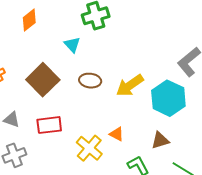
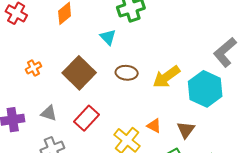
red rectangle: (49, 125) -> (87, 118), turned -40
brown triangle: (160, 140) -> (186, 130), moved, turned -36

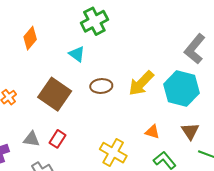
red rectangle: (87, 118) -> (58, 139), moved, size x0.7
orange triangle: (154, 126) -> (152, 132), moved
brown triangle: (186, 130) -> (190, 131), moved

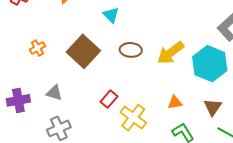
orange triangle: (152, 132) -> (175, 102), turned -35
red rectangle: (58, 139) -> (109, 99), moved

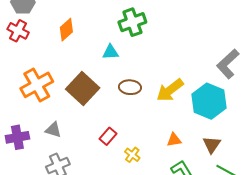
cyan triangle: (111, 15) -> (110, 52), turned -48
orange cross: (37, 48) -> (37, 85), size x2.0
yellow cross: (133, 118) -> (132, 155), size x0.6

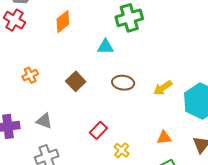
orange cross: (37, 85) -> (30, 75), size x0.5
brown square: (83, 89) -> (76, 81), size x0.6
yellow arrow: (170, 90) -> (163, 88), size x0.7

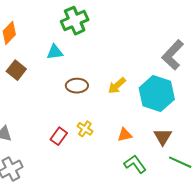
brown square: (76, 81) -> (16, 70), moved
yellow cross: (122, 150) -> (85, 129), moved

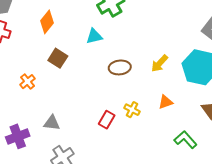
orange triangle: (125, 135) -> (166, 102), moved

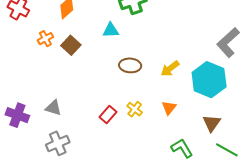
orange cross: (28, 82) -> (45, 39), moved
orange triangle: (166, 102) -> (169, 108), turned -42
purple cross: (18, 136) -> (17, 115), turned 30

